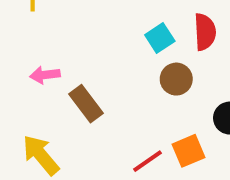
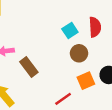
orange square: (189, 151) -> (86, 81), moved

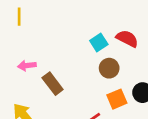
red semicircle: (95, 27) -> (127, 39), turned -60

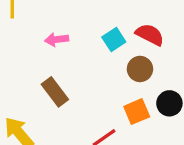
pink arrow: (27, 66) -> (57, 40), moved
brown circle: (109, 68) -> (140, 69), moved

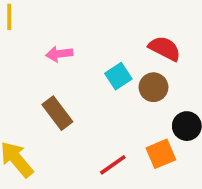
cyan square: (114, 40) -> (118, 76), moved
orange square: (137, 112) -> (161, 154), moved

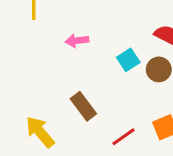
brown rectangle: (57, 113) -> (83, 106), moved

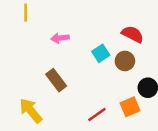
brown rectangle: (83, 106) -> (56, 80), moved

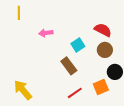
brown circle: (125, 61) -> (105, 50), moved
brown rectangle: (56, 80) -> (69, 66), moved

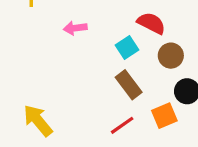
red semicircle: (103, 30) -> (151, 23), moved
brown rectangle: (69, 66) -> (129, 85), moved

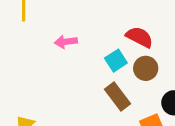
brown circle: (171, 56) -> (146, 68), moved

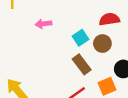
red semicircle: (139, 37) -> (109, 19), moved, turned -36

